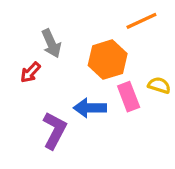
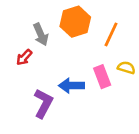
orange line: (141, 21) -> (111, 34), moved, turned -40
orange hexagon: (108, 60) -> (75, 22), moved

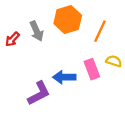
red arrow: (24, 57) -> (12, 39), moved
purple L-shape: (43, 103) -> (39, 93), turned 35

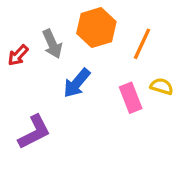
blue arrow: (64, 77) -> (77, 83), moved, turned -50
purple L-shape: (39, 93) -> (34, 132), moved

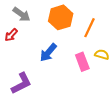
gray arrow: (52, 44) -> (21, 14), moved, turned -30

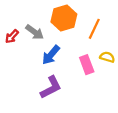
gray arrow: (21, 14) -> (35, 32), moved
purple L-shape: (21, 83) -> (51, 87), moved

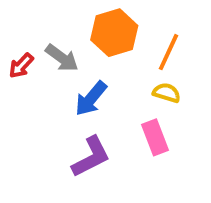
yellow semicircle: (107, 57) -> (167, 93), moved
pink rectangle: (87, 65) -> (155, 137), moved

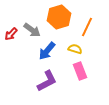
yellow semicircle: (167, 93) -> (75, 49), moved

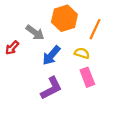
red arrow: (11, 34) -> (12, 48), moved

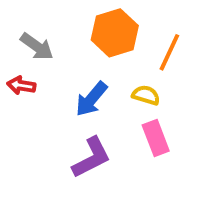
gray arrow: (35, 32) -> (37, 46), moved
red arrow: (12, 48) -> (21, 85), turned 56

